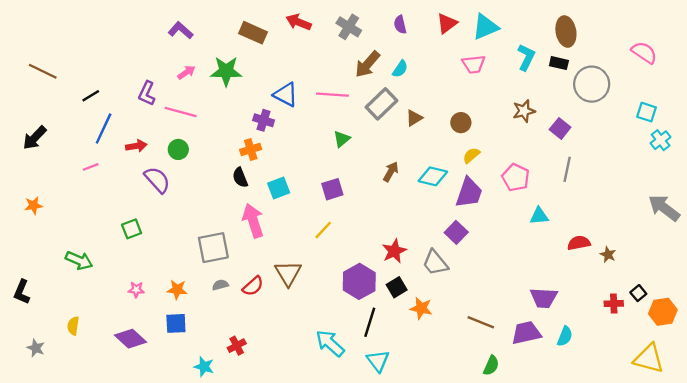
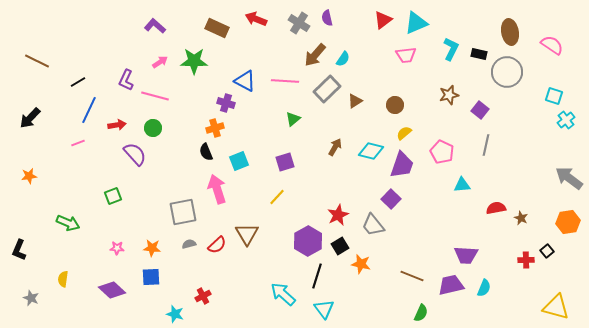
purple semicircle: (400, 25) -> (327, 18), moved
brown ellipse: (566, 32) -> (510, 32), moved
orange hexagon: (663, 312) -> (568, 222), moved

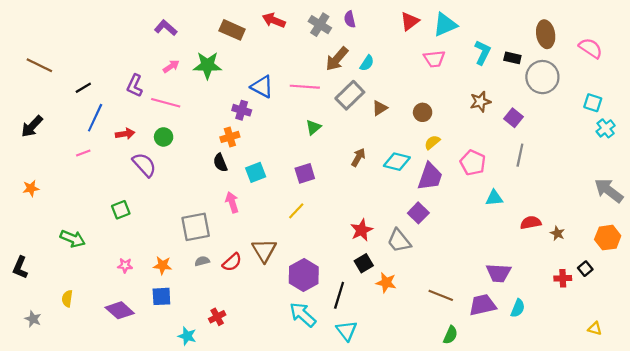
pink arrow: (217, 189) -> (232, 202), size x0.7
purple hexagon: (308, 241) -> (304, 275), moved
yellow triangle: (556, 307) -> (595, 329), size x0.5

